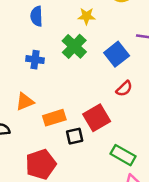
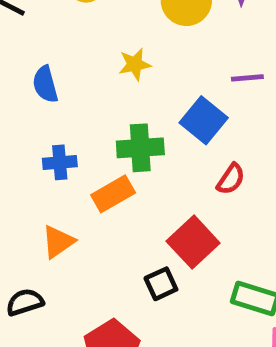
green cross: (74, 46) -> (140, 148), moved, turned -35
orange rectangle: (54, 118) -> (113, 194), moved

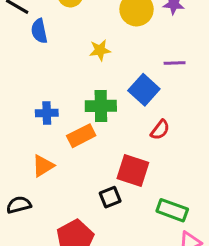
blue semicircle: (45, 84) -> (39, 31), moved
red square: (193, 242) -> (133, 171), turned -32

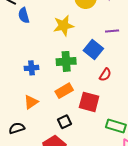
yellow star: (100, 50) -> (64, 26), size x1.5
orange rectangle: (81, 136) -> (64, 91), moved
black square: (110, 197) -> (64, 122), moved

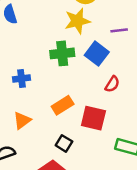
yellow star: (64, 26) -> (77, 21), moved
green cross: (66, 61) -> (62, 53), moved
black square: (64, 122) -> (64, 143), turned -32

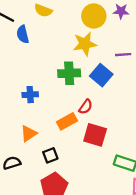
red semicircle: (112, 84) -> (86, 107), moved
black square: (64, 143) -> (50, 155), moved, turned 35

